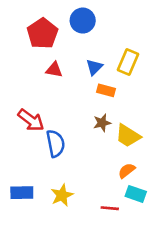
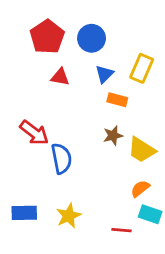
blue circle: (83, 21) -> (92, 38), moved

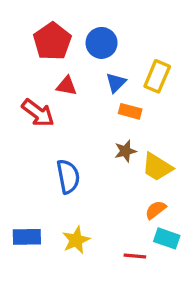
red arrow: (34, 133) -> (38, 113), moved

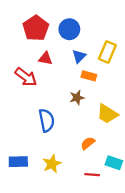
brown star: (125, 151) -> (77, 98), moved
orange semicircle: (156, 210) -> (88, 143), moved

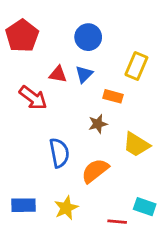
red pentagon: (36, 28) -> (22, 36), moved
blue triangle: (79, 56) -> (84, 74), moved
orange semicircle: (88, 143) -> (95, 171), moved, size x1.5

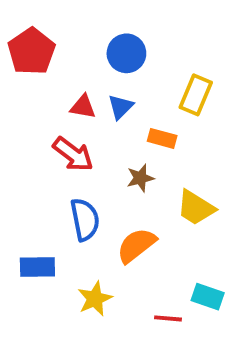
red arrow: (33, 98) -> (73, 154), moved
blue rectangle: (23, 205) -> (37, 267), moved

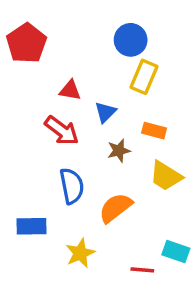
blue circle: (126, 53) -> (131, 40), moved
yellow rectangle: (196, 95) -> (144, 77), moved
blue triangle: (121, 107) -> (105, 112), moved
orange rectangle: (162, 138) -> (154, 131), moved

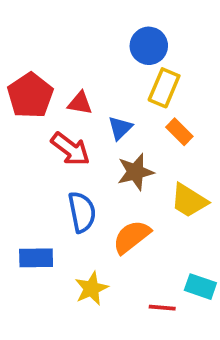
red pentagon: (26, 43) -> (30, 95), moved
orange rectangle: (154, 131) -> (179, 132), moved, turned 30
brown star: (119, 151) -> (135, 172), size x1.4

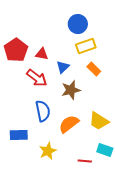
yellow rectangle: (164, 88) -> (86, 46), turned 48
yellow trapezoid: (189, 201) -> (99, 121), moved

